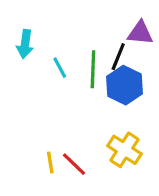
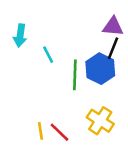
black line: (118, 57) -> (113, 48), moved
green line: (93, 69) -> (75, 75), moved

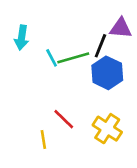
black line: (113, 48) -> (100, 46), moved
green line: (75, 75) -> (73, 58), moved, turned 72
red line: (60, 132) -> (64, 119), moved

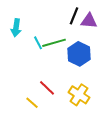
black line: (100, 46) -> (74, 16), moved
yellow line: (43, 139) -> (32, 103), turned -40

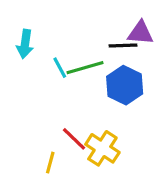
black line: (74, 16) -> (123, 46), moved, turned 66
yellow cross: (79, 95) -> (102, 148), moved
yellow line: (32, 103) -> (50, 163), turned 64

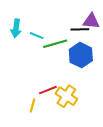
cyan line: (60, 68) -> (37, 36), moved, turned -40
red line: (74, 139) -> (48, 90), turned -66

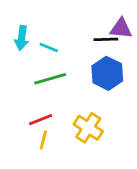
green line: (55, 44) -> (50, 79), moved
red line: (48, 90) -> (41, 120), moved

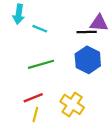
cyan arrow: (22, 38) -> (19, 14), moved
cyan line: (49, 48) -> (40, 29), moved

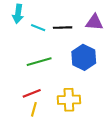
black line: (87, 32) -> (63, 28), moved
yellow cross: (72, 104) -> (69, 100), turned -35

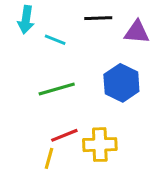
black line: (63, 28) -> (98, 18), moved
red line: (32, 93) -> (64, 135), moved

